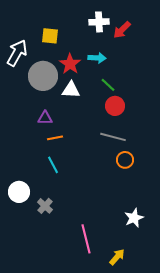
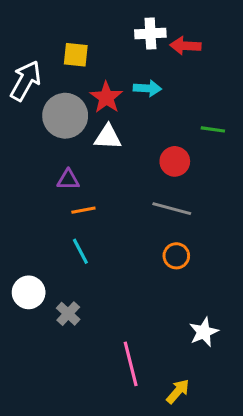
red arrow: (122, 30) -> (185, 46), turned 48
green line: (108, 85) -> (213, 129), moved, turned -35
orange circle: (125, 160) -> (176, 256), moved

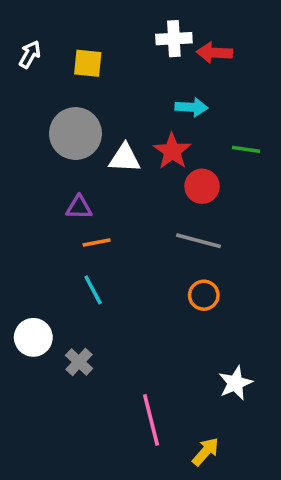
white arrow: (26, 81) -> (30, 54), moved, size x0.6
cyan arrow: (147, 88) -> (191, 107), moved
red star: (106, 97) -> (172, 151), moved

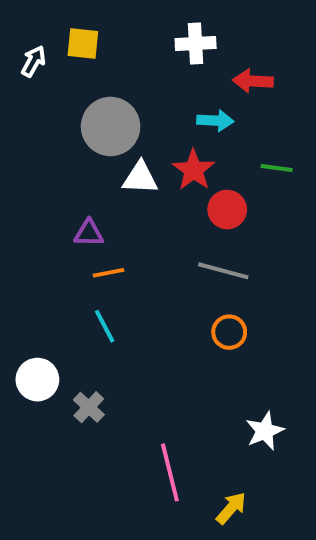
red arrow: (214, 53) -> (253, 81), moved
yellow square: (88, 63) -> (83, 43), moved
gray circle: (75, 134) -> (111, 126), moved

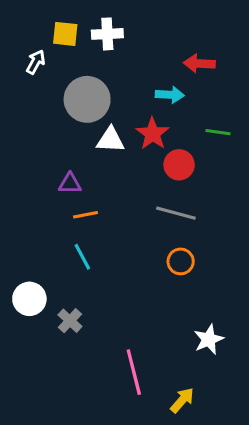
white cross: (196, 43) -> (107, 34), moved
white arrow: (33, 61) -> (36, 62), moved

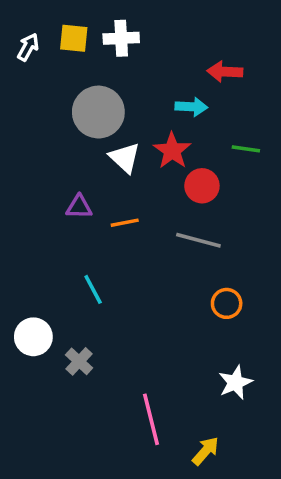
white arrow: (36, 62) -> (28, 47), moved
white triangle: (110, 140) -> (125, 158), turned 40
orange line: (86, 215) -> (125, 223), moved
orange circle: (181, 261) -> (227, 303), moved

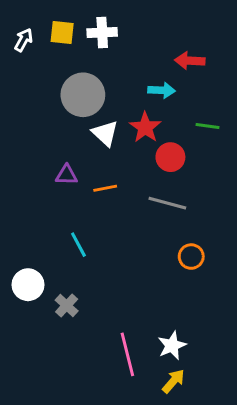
white star: (235, 382) -> (172, 346), moved

